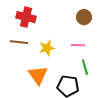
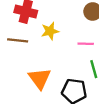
yellow star: (47, 48) -> (50, 31), moved

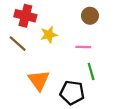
brown line: (18, 40) -> (18, 44), turned 36

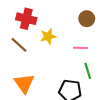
orange triangle: (39, 80) -> (24, 83), moved

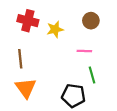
yellow star: (48, 36) -> (55, 29), moved
brown line: (19, 45) -> (20, 59), moved, turned 42

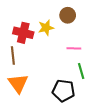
red cross: (28, 21) -> (23, 33), moved
brown circle: (91, 21) -> (68, 15), moved

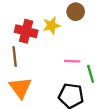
pink line: (74, 48) -> (72, 61), moved

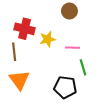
yellow star: (51, 25) -> (48, 39), moved
pink line: (72, 61) -> (73, 48), moved

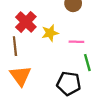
red cross: (25, 29) -> (26, 22), turned 30

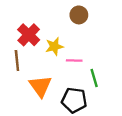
pink line: (76, 42) -> (74, 60), moved
orange triangle: (20, 76) -> (40, 86), moved

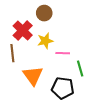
brown circle: (79, 15) -> (44, 13), moved

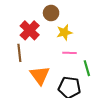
yellow star: (45, 41) -> (64, 32), moved

